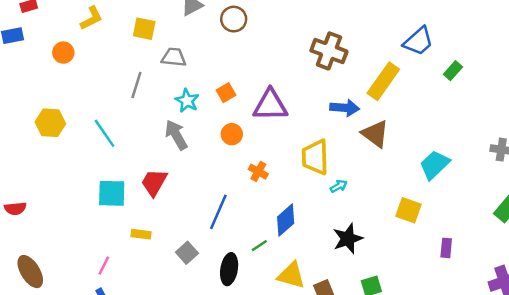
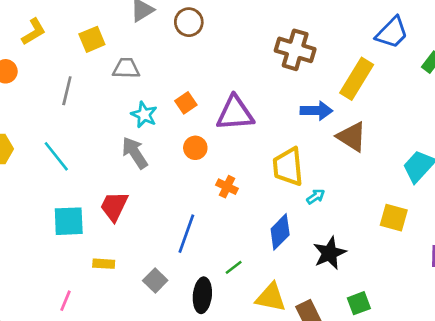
yellow square: (144, 29) -> (92, 39), turned -30
gray line: (136, 85) -> (67, 91), moved
blue diamond: (286, 220) -> (280, 232), moved

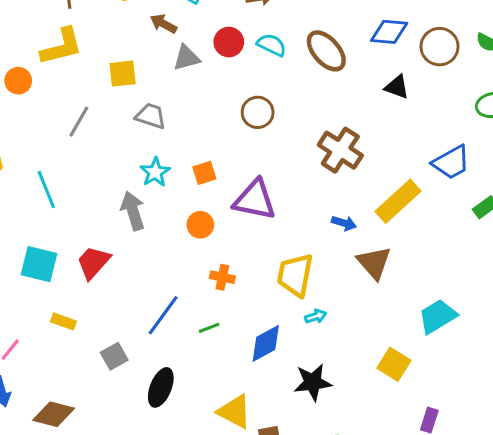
brown circle: (189, 22) -> (258, 112), moved
yellow L-shape: (34, 32) -> (62, 47), size x1.4
blue arrow: (316, 111) -> (344, 223), size x0.7
orange cross: (227, 187) -> (222, 277), turned -30
green line: (234, 267) -> (209, 328), moved

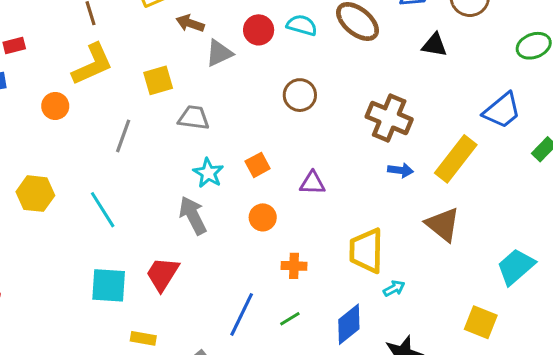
purple triangle: (255, 200) -> (313, 183), size x0.6
blue arrow: (344, 223) -> (400, 170), moved

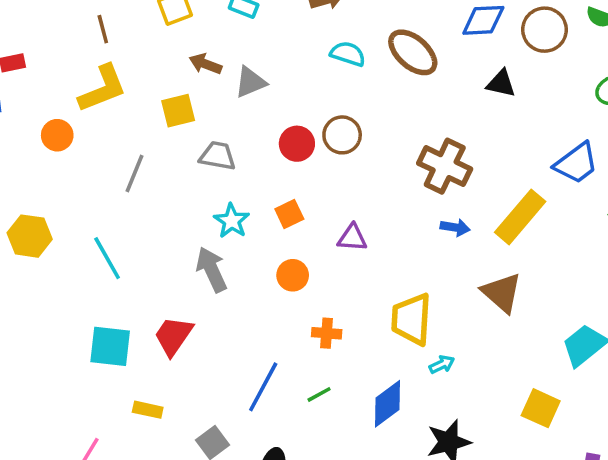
brown arrow: (190, 23) -> (205, 64), moved
red circle: (259, 30) -> (297, 144), moved

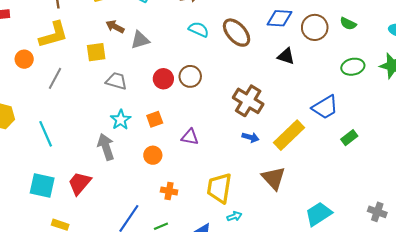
gray line: (135, 173) -> (55, 78), moved

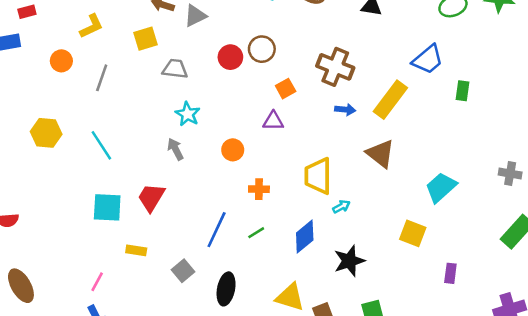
yellow L-shape: (53, 35) -> (91, 26), size x0.7
orange square: (155, 119) -> (286, 89), moved
green rectangle: (349, 138) -> (463, 91), turned -35
gray arrow: (106, 147) -> (175, 149), size x0.7

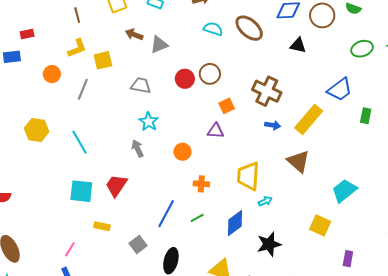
yellow square: (145, 39) -> (103, 60), moved

